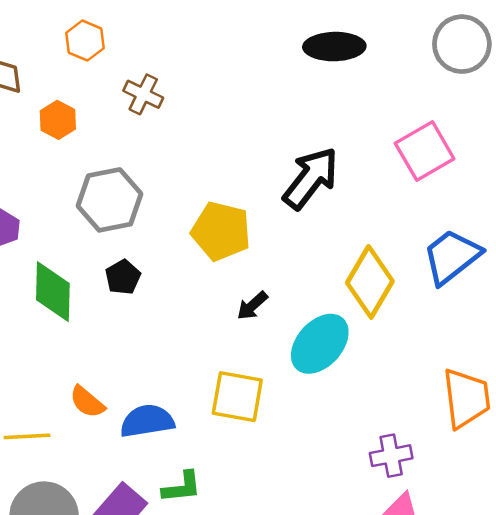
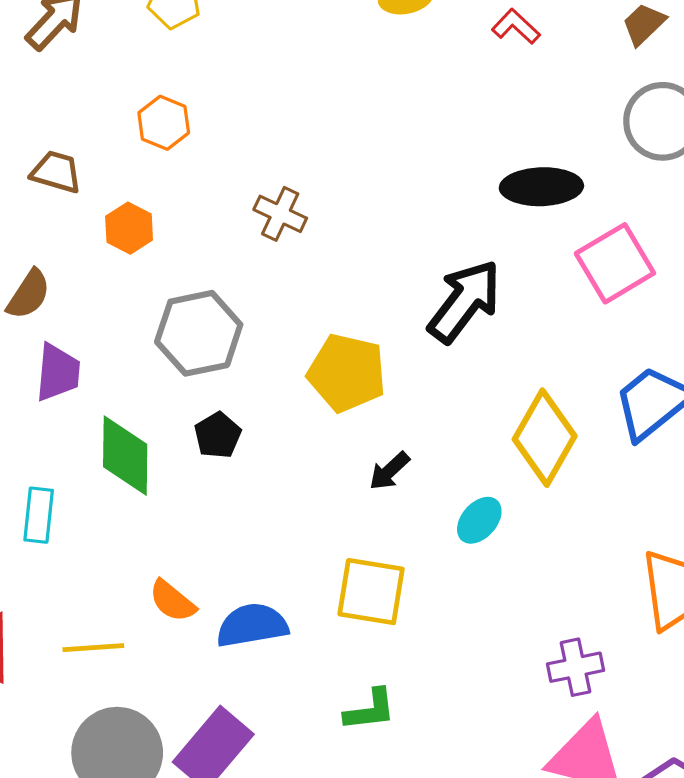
black ellipse: (334, 47) -> (541, 187), moved
brown cross: (143, 94) -> (280, 214), moved
cyan ellipse: (320, 344) -> (479, 520), size x0.6
green L-shape: (182, 487) -> (370, 710), moved

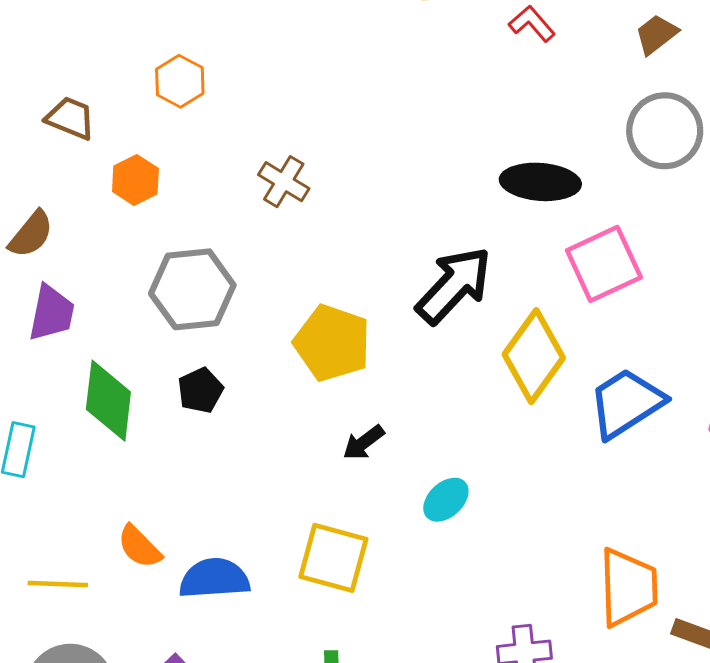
yellow diamond: (545, 438) -> (534, 356), moved

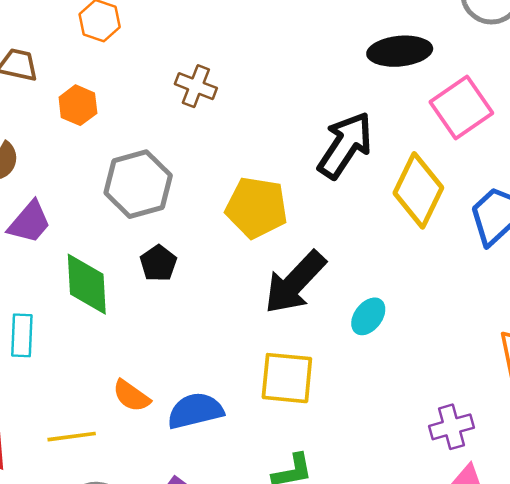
purple trapezoid: (51, 313) -> (29, 222), turned 39
black arrow: (364, 443) -> (295, 282), size x2.0

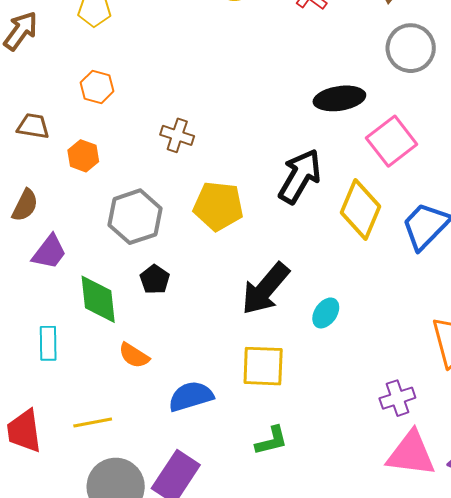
yellow pentagon: (256, 208) -> (218, 206), moved
orange semicircle: (131, 396) -> (134, 355), moved

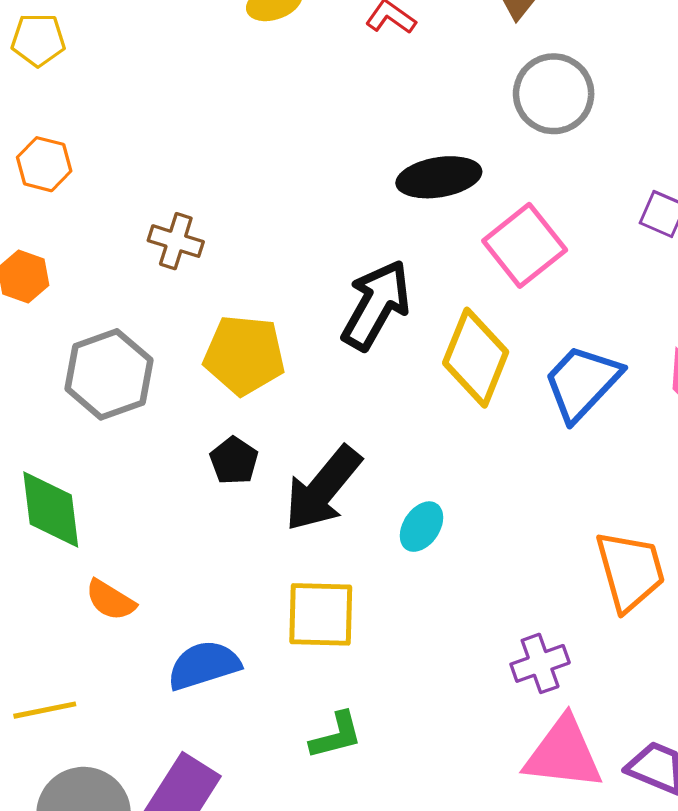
black pentagon: (155, 279) -> (234, 461), moved

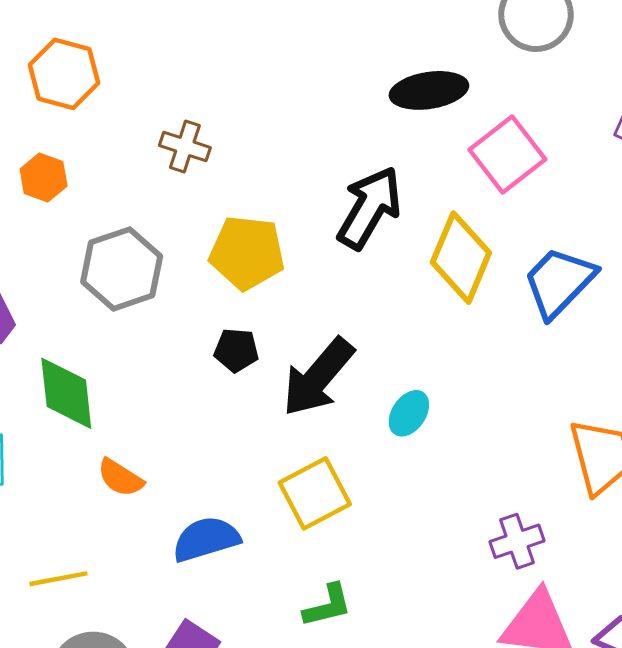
orange hexagon: (44, 164) -> (64, 74), size x1.4
black pentagon: (234, 461) -> (236, 350), turned -30
yellow square: (321, 614) -> (315, 493), turned -30

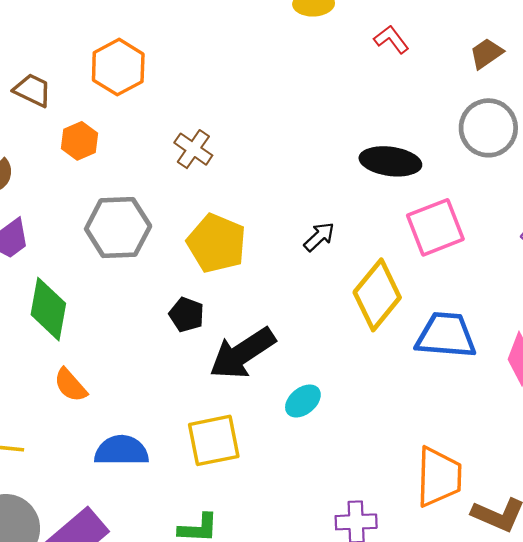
black arrow: (369, 208) -> (319, 237), size x0.5
blue trapezoid: (559, 282) -> (446, 335), turned 34

